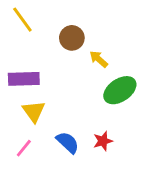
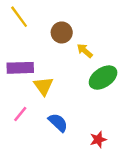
yellow triangle: (34, 111) -> (43, 86), moved
red star: (103, 141) -> (98, 140), moved
pink line: (24, 148) -> (20, 114), moved

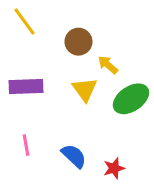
yellow triangle: (43, 86) -> (85, 90), moved
pink line: (20, 114) -> (26, 145), turned -49
red star: (98, 140) -> (114, 168), moved

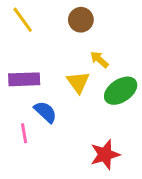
brown circle: (78, 42) -> (81, 20), moved
blue semicircle: (74, 156) -> (45, 112), moved
red star: (114, 168) -> (105, 155), size x1.5

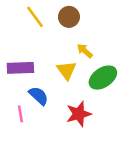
yellow line: (23, 20) -> (35, 17), moved
red star: (105, 155) -> (79, 114), moved

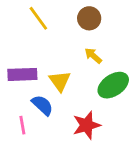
brown circle: (69, 17) -> (89, 18), moved
yellow triangle: (67, 70) -> (60, 81), moved

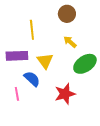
yellow line: (38, 18) -> (32, 30), moved, turned 30

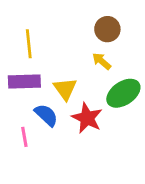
brown circle: (67, 14) -> (107, 29), moved
yellow line: (32, 30) -> (29, 44), moved
red star: (65, 94) -> (87, 118), moved, turned -30

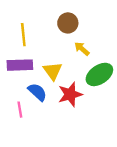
brown circle: (107, 29) -> (68, 23), moved
red star: (87, 118) -> (70, 94), turned 30

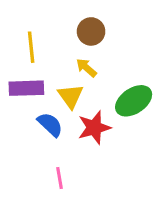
yellow arrow: (82, 49) -> (86, 68), moved
pink line: (20, 110) -> (60, 178), moved

